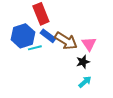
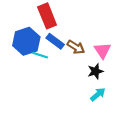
brown arrow: (66, 41) -> (76, 47), size x0.7
cyan line: (35, 48) -> (40, 55), turned 32

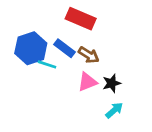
red rectangle: (47, 16) -> (81, 19), moved, turned -45
pink triangle: (102, 51) -> (87, 82), moved, turned 42

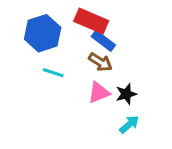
blue hexagon: (31, 48) -> (43, 33), moved
blue rectangle: (64, 48) -> (103, 41), moved

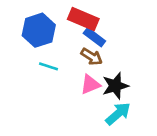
black star: (126, 94) -> (115, 86), size x1.4
cyan arrow: (129, 124) -> (118, 114), size x1.4

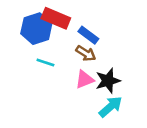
red rectangle: (83, 19) -> (56, 18), moved

